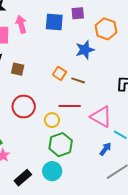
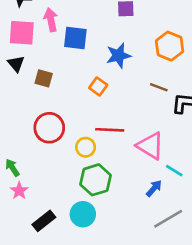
blue square: (54, 22) -> (75, 38), moved
orange hexagon: (106, 29) -> (170, 46), moved
blue star: (85, 50) -> (118, 56), moved
brown line: (78, 80) -> (159, 87), moved

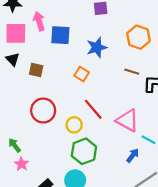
red line: (110, 130) -> (93, 109), turned 50

